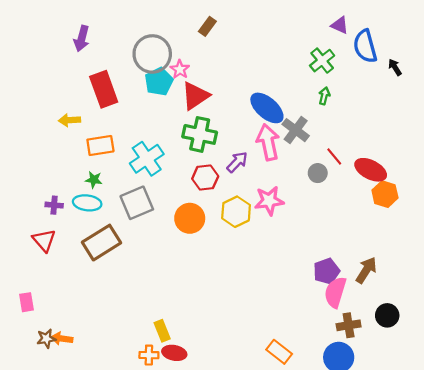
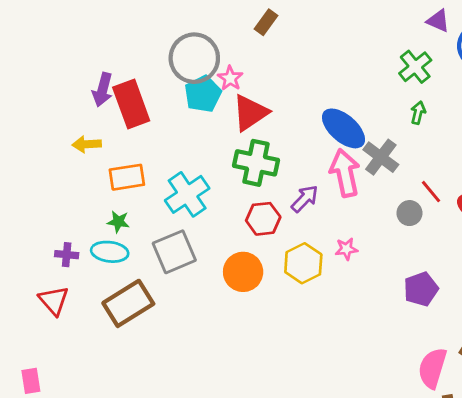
purple arrow: (82, 38) -> (103, 90), moved
pink star: (269, 201) -> (346, 249), size x0.6
purple pentagon: (327, 271) -> (421, 289), moved

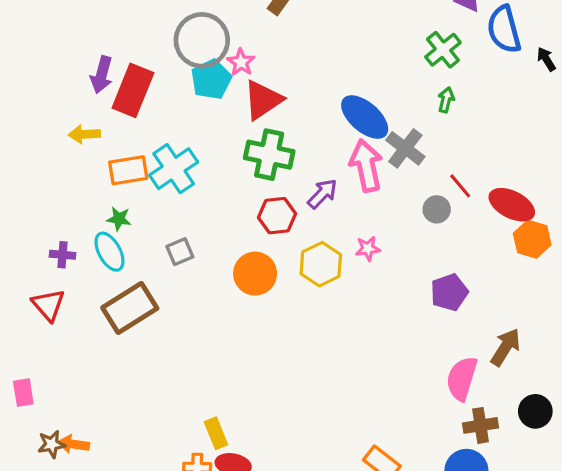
red rectangle: (131, 104) -> (133, 90), turned 42
cyan cross: (187, 194) -> (174, 169), moved
cyan ellipse: (110, 252) -> (109, 252), turned 54
gray square: (174, 252) -> (180, 252), size x0.6

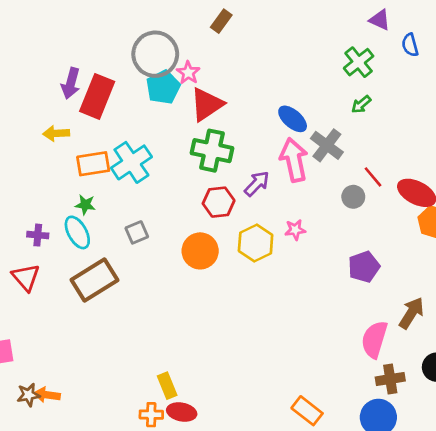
blue semicircle: (504, 29) -> (410, 45), size x0.6
green arrow: (446, 100) -> (361, 104), turned -144
blue ellipse: (365, 117) -> (293, 119), size x0.7

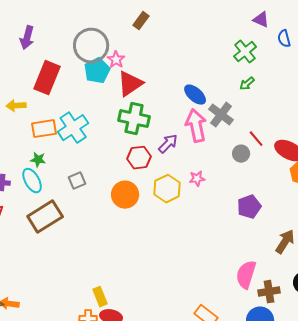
purple arrow: (71, 83) -> (27, 38), moved
pink semicircle: (374, 339) -> (246, 275), moved

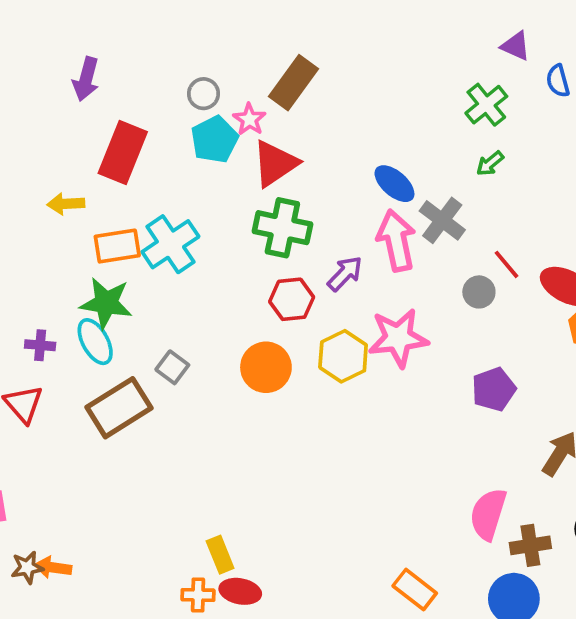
brown rectangle: (141, 21) -> (293, 83), moved, size x1.6
gray circle: (91, 46) -> (204, 94), size x0.5
green star: (38, 160) -> (106, 303), size x1.8
pink star: (197, 179) -> (398, 338), size x2.0
gray square: (77, 181) -> (172, 367), moved, turned -30

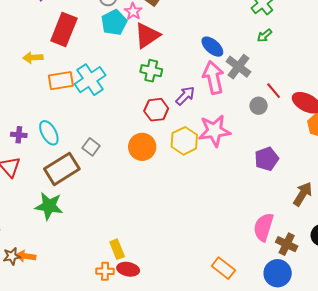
green cross: (282, 228) -> (151, 71), size x0.7
green star: (106, 303) -> (49, 206), moved
brown cross: (530, 545) -> (287, 244), turned 35

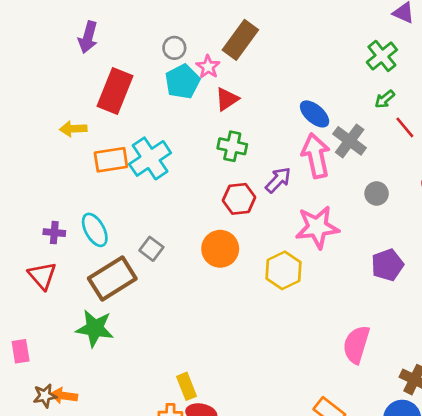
red triangle: (147, 36) -> (227, 99), size x0.7
red line: (274, 91) -> (405, 127), moved
yellow hexagon: (184, 141) -> (284, 270), moved
pink semicircle: (264, 227) -> (356, 345), moved

